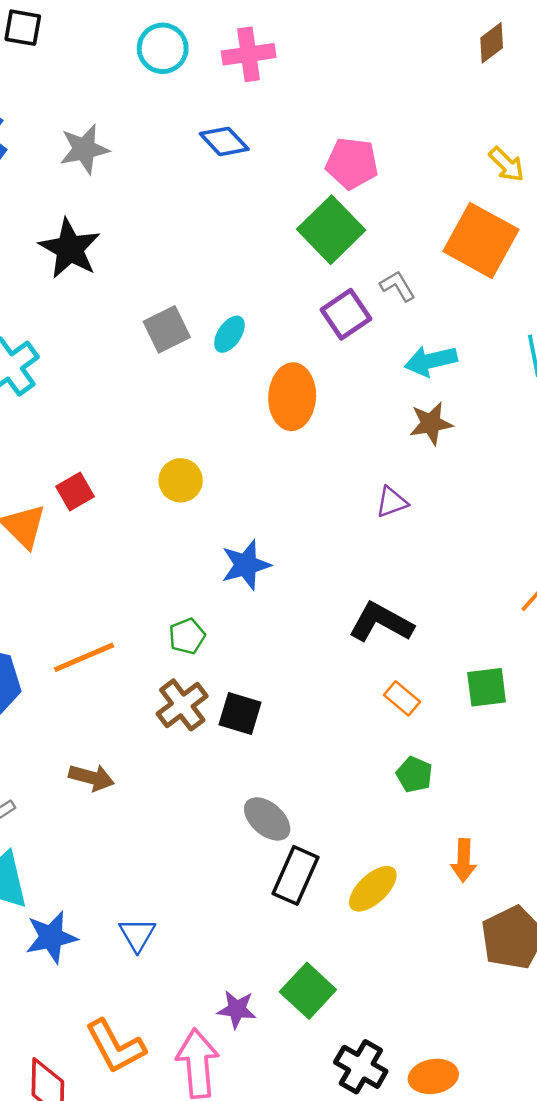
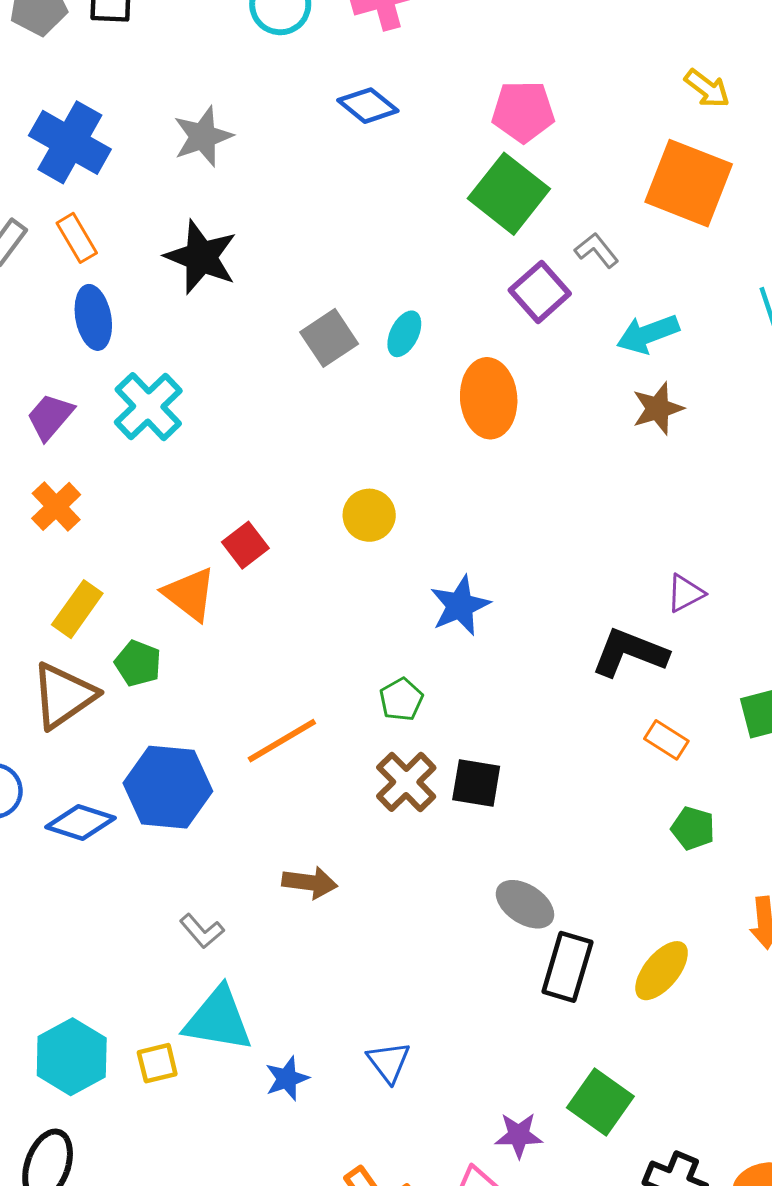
purple triangle: (392, 502) -> (685, 593), moved
blue star: (51, 937) -> (287, 1079), size x0.7

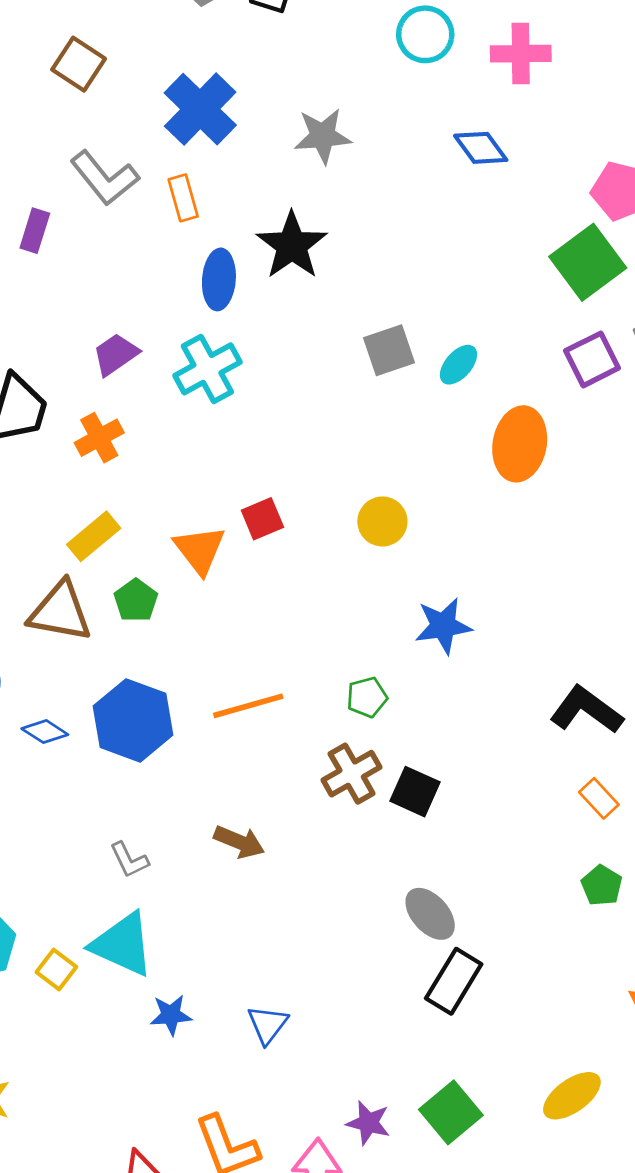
blue ellipse: (93, 317) -> (219, 279), moved
brown triangle: (64, 696) -> (60, 612), turned 30
blue diamond: (80, 822) -> (45, 732), size x0.7
yellow ellipse: (662, 971) -> (572, 1096), moved
yellow square: (157, 1063) -> (56, 970), turned 36

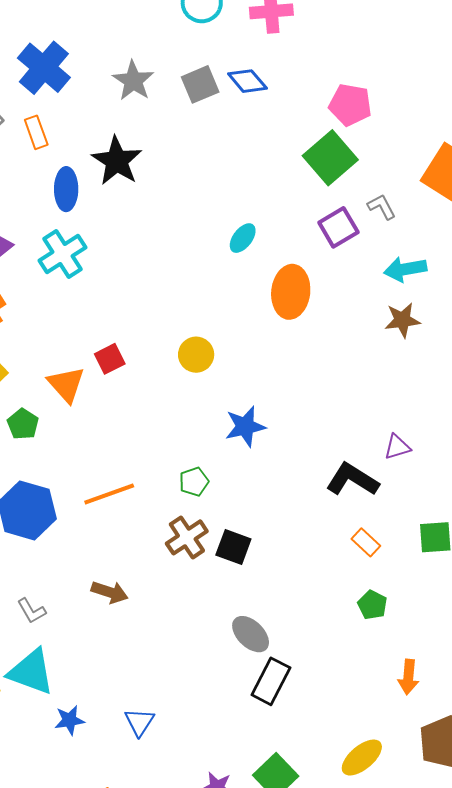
gray star: (323, 136) -> (133, 81), turned -30
gray square: (389, 350) -> (200, 84), moved

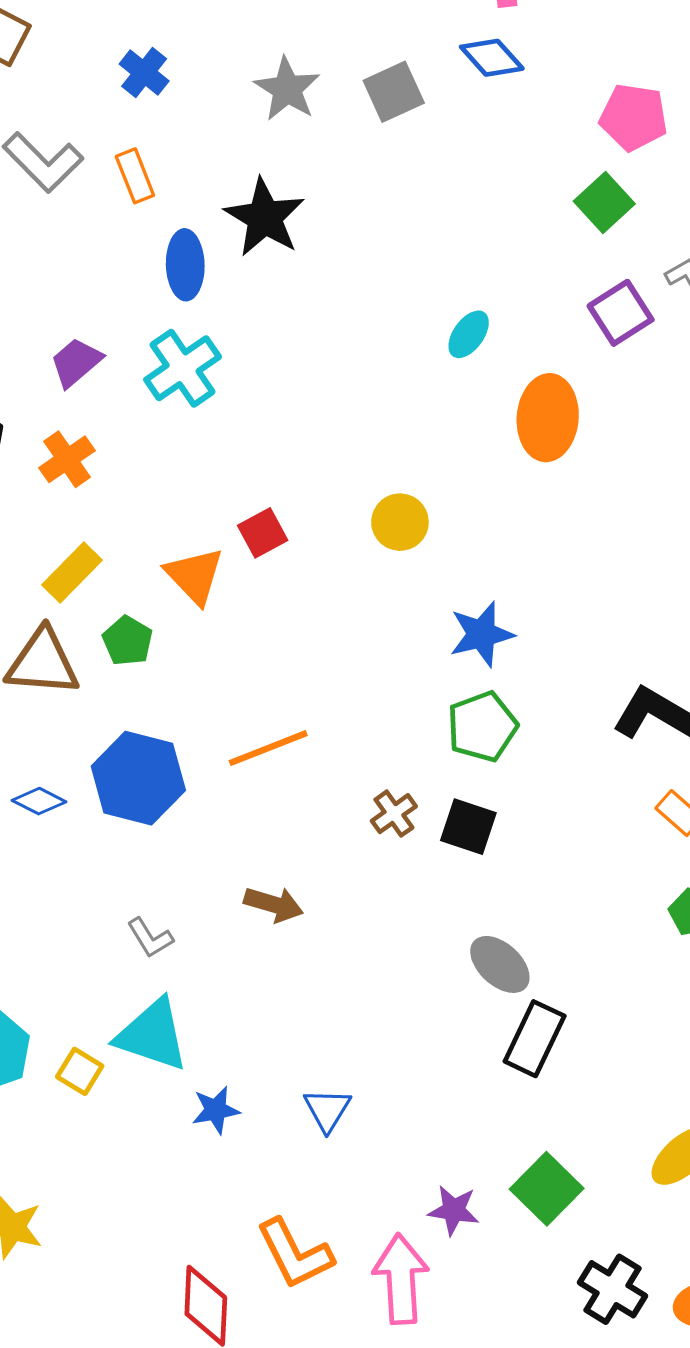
blue cross: (44, 68) -> (144, 72), size x0.6
blue diamond: (247, 81) -> (492, 58), moved
green square: (330, 158) -> (604, 202), size x0.7
green pentagon: (194, 482) -> (482, 727), moved, size x1.5
brown cross: (187, 537) -> (394, 814), size x0.7

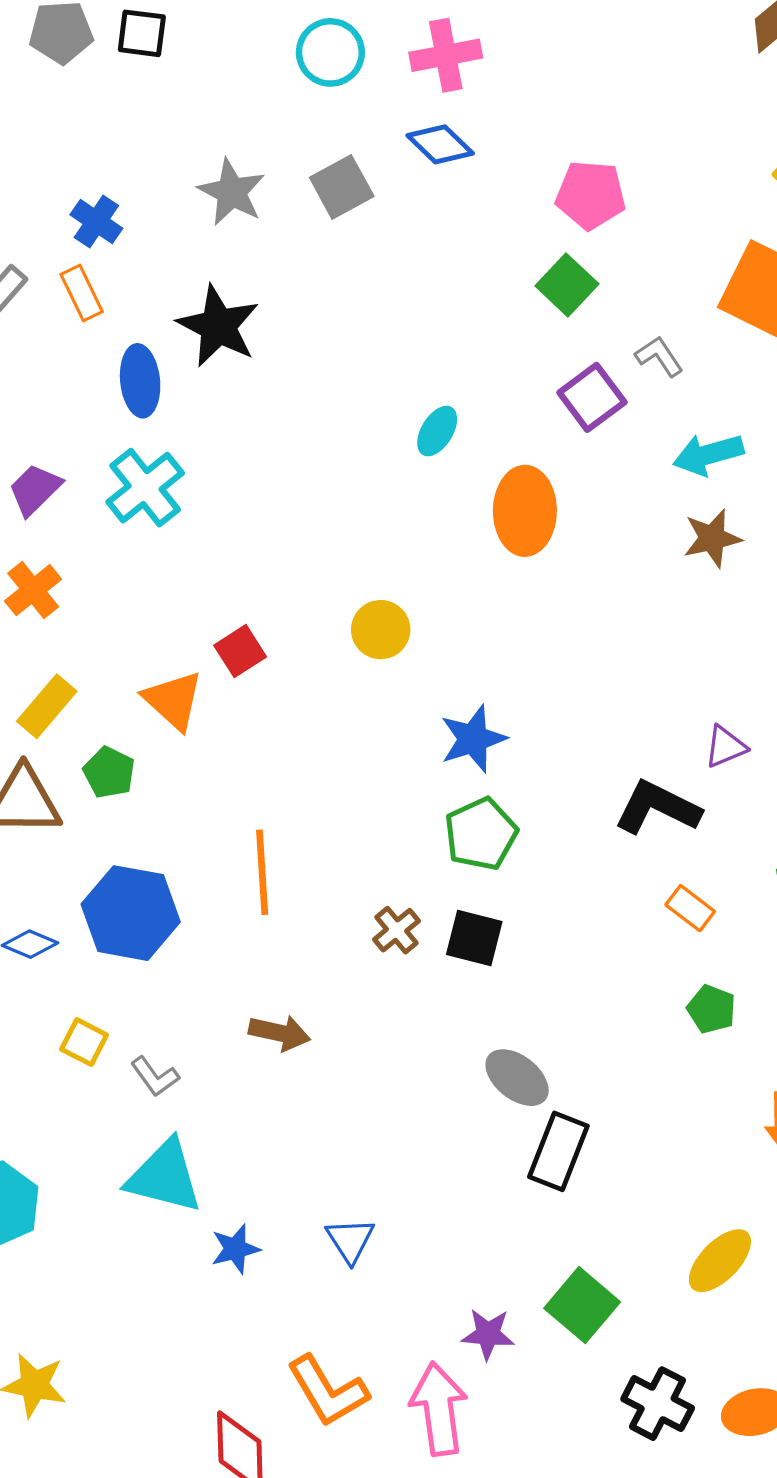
blue cross: (144, 72) -> (96, 222), moved
orange line: (268, 748) -> (262, 872), turned -68
yellow square: (80, 1071) -> (84, 1042), moved

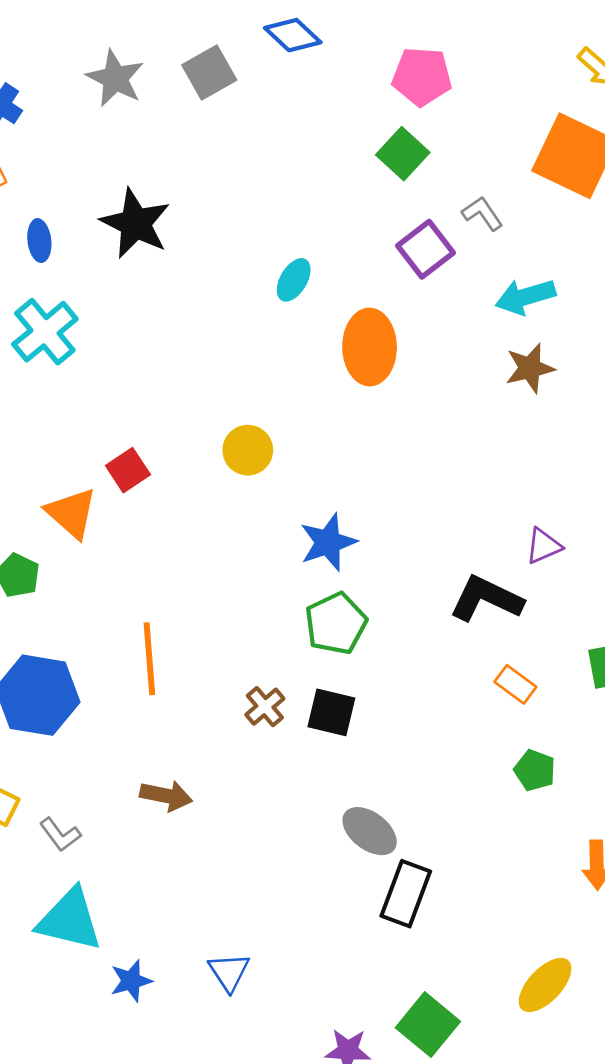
black star: (218, 326) -> (135, 223), moved
blue ellipse: (140, 381) -> (39, 241), size x0.7

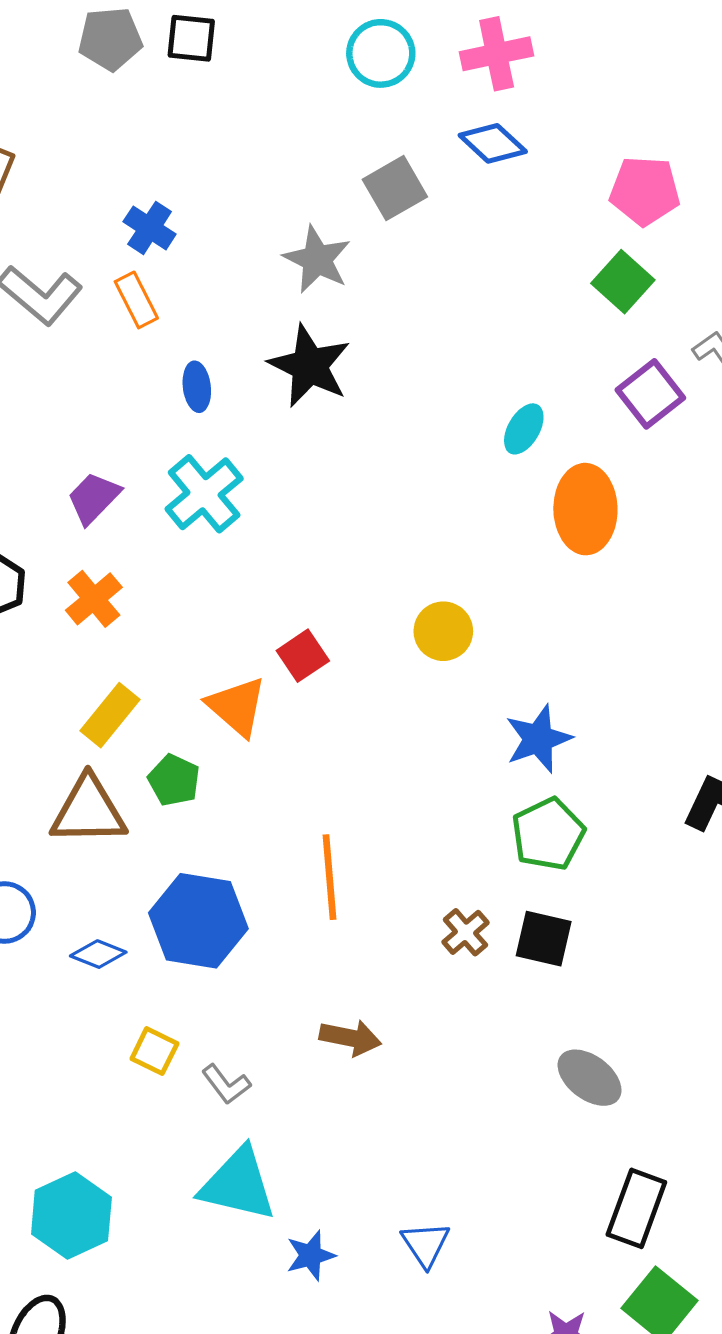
gray star: (115, 78) -> (317, 259), moved
cyan ellipse: (294, 280) -> (524, 429), moved
black rectangle: (406, 894) -> (636, 1208), moved

